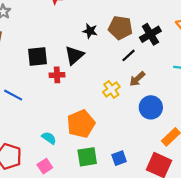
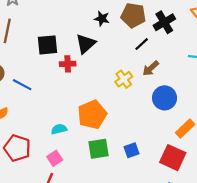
cyan semicircle: (49, 138) -> (59, 129), turned -48

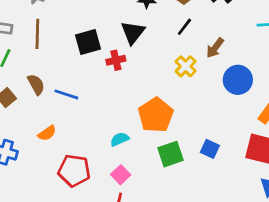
black line: (142, 44) -> (184, 27), moved
blue square: (131, 150) -> (210, 149), turned -35

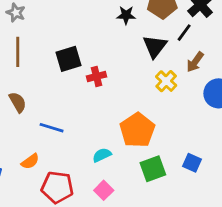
black line: (184, 27) -> (184, 33), moved
black triangle: (133, 32) -> (155, 46), moved
blue line: (66, 94) -> (52, 128), moved
orange semicircle: (47, 133) -> (30, 161), moved

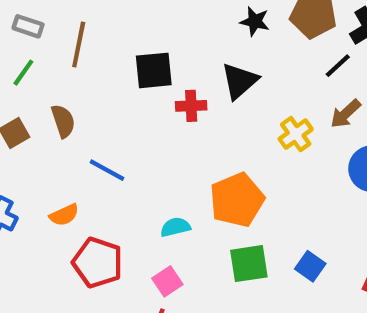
black triangle: (155, 46) -> (240, 81), moved

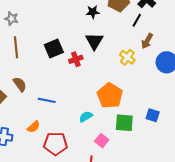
green square: (249, 264) -> (124, 123), turned 30
pink square: (167, 281) -> (102, 141), moved

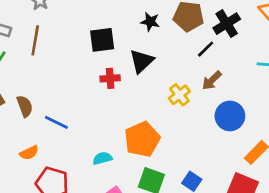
black square: (54, 48) -> (102, 40), moved
brown semicircle: (20, 84) -> (25, 106), moved

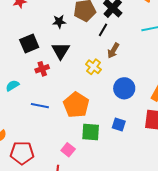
blue circle: (230, 116) -> (124, 88), moved
blue line: (56, 122) -> (40, 106), moved
cyan semicircle: (102, 158) -> (12, 86), moved

